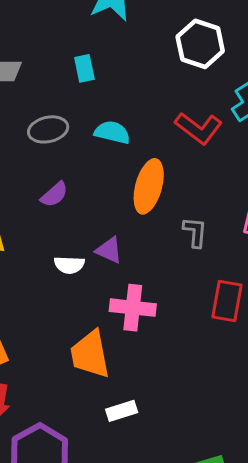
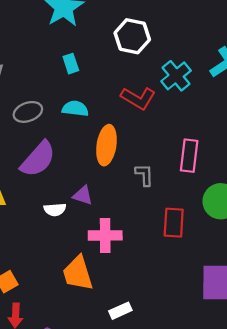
cyan rectangle: (84, 68) -> (71, 64), moved
purple semicircle: (54, 194) -> (38, 159), size x1.8
white rectangle: (122, 411) -> (120, 311), moved

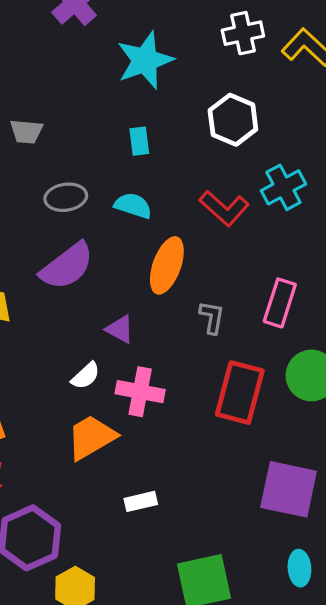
white semicircle: (55, 210) -> (86, 376), moved, turned -50
red rectangle: (174, 223) -> (240, 393), size x1.4
orange trapezoid: (78, 273) -> (91, 437), turned 66

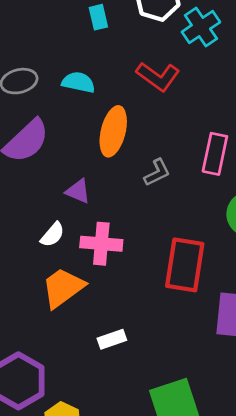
cyan rectangle: (139, 141) -> (98, 17), moved
cyan cross: (283, 187) -> (201, 27), moved
gray L-shape: (212, 317) -> (157, 173), turned 60
red rectangle: (240, 393) -> (185, 265), moved

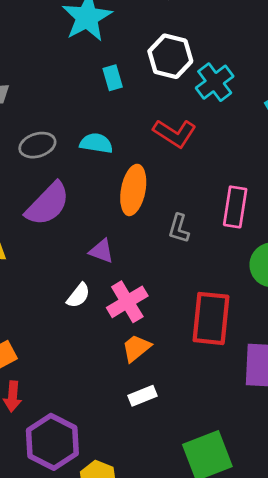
gray L-shape: (157, 173) -> (179, 228), turned 136
pink cross: (101, 244) -> (127, 302), turned -33
orange trapezoid: (63, 288) -> (136, 348), moved, size x0.7

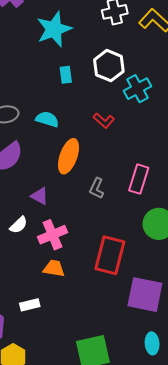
red L-shape: (175, 133) -> (104, 121), size x0.7
orange trapezoid: (136, 348) -> (54, 268), turned 40
white rectangle: (143, 396) -> (30, 305), moved

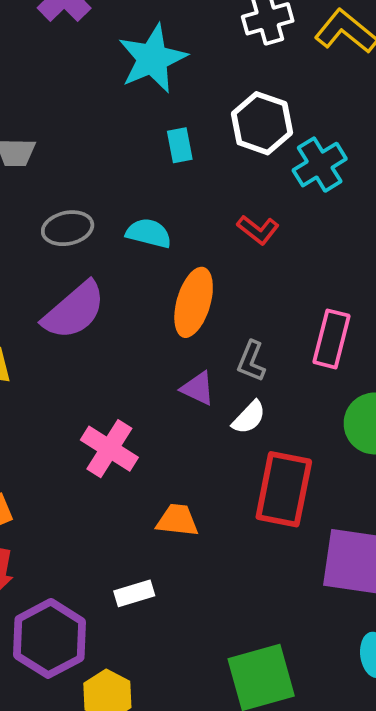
purple triangle: (40, 196) -> (198, 388), moved
white semicircle: (19, 225) -> (249, 417), moved
pink cross: (52, 235) -> (109, 449), moved, turned -32

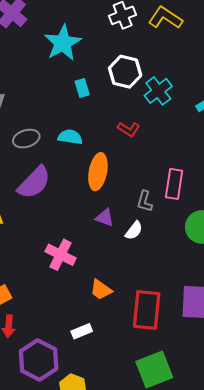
gray L-shape: (251, 361) -> (145, 201), moved
red rectangle: (284, 489) -> (147, 310), moved
orange trapezoid: (177, 520) -> (101, 290), turned -145

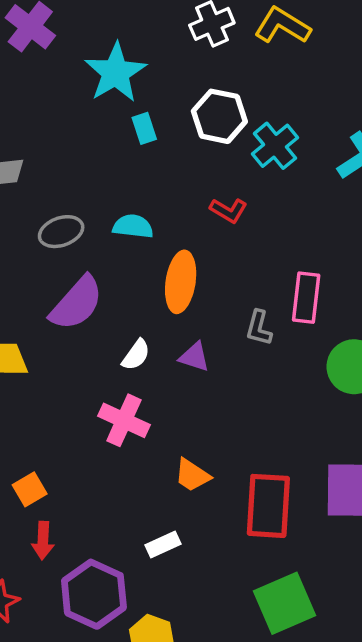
cyan rectangle: (82, 88) -> (144, 128), moved
white semicircle: (134, 230) -> (136, 355), moved

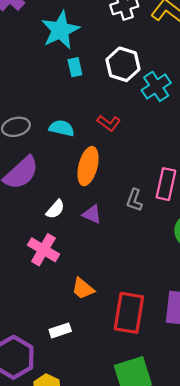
red L-shape: (229, 210) -> (109, 123), moved

